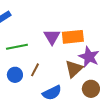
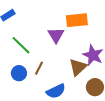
orange rectangle: (73, 37) -> (77, 20), moved
green line: (17, 47) -> (21, 45), turned 55

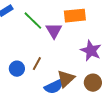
green line: (21, 45) -> (33, 21), moved
brown triangle: (78, 67) -> (66, 79), moved

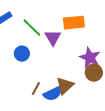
brown line: (37, 64) -> (36, 89), moved
blue circle: (17, 69) -> (22, 54), moved
brown circle: (93, 83) -> (94, 73), moved

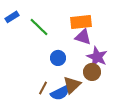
purple triangle: (53, 38) -> (83, 37), moved, turned -42
blue circle: (22, 54) -> (58, 58), moved
brown circle: (94, 73) -> (92, 72), moved

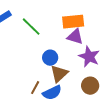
brown circle: (92, 72) -> (90, 86), moved
brown triangle: (72, 85) -> (59, 74), moved

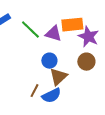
purple triangle: (75, 37) -> (53, 34), moved
purple star: (89, 57) -> (88, 37), moved
brown circle: (90, 86) -> (86, 62), moved

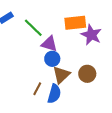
purple triangle: (53, 34) -> (49, 44), moved
brown circle: (86, 62) -> (87, 74), moved
blue semicircle: (51, 96) -> (54, 94), turned -48

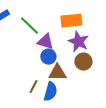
purple star: (91, 35) -> (78, 42), moved
brown circle: (87, 74) -> (83, 62), moved
brown triangle: (61, 75) -> (57, 73), turned 42

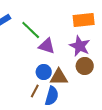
orange rectangle: (71, 21) -> (84, 20), moved
blue circle: (48, 57) -> (44, 72), moved

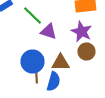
blue circle: (44, 72) -> (32, 62), moved, size x1.5
brown line: (35, 91) -> (36, 76), turned -32

